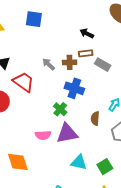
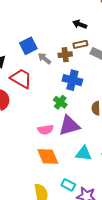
blue square: (34, 19) -> (28, 46), moved, turned -30
orange diamond: (18, 162) -> (48, 157), moved

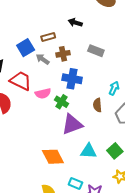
brown rectangle: (80, 44) -> (48, 37), moved
pink semicircle: (46, 130) -> (43, 93), moved

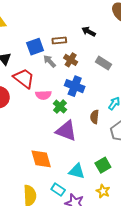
brown cross: (63, 54) -> (71, 60), turned 32
purple triangle: (72, 124) -> (66, 131), turned 30
cyan triangle: (89, 151) -> (77, 171), moved

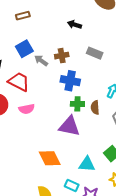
brown rectangle: (59, 41) -> (23, 16), moved
brown cross: (71, 60) -> (62, 56), turned -32
pink semicircle: (43, 95) -> (27, 109), moved
green cross: (60, 107) -> (77, 104), moved, turned -32

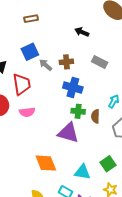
red trapezoid: (19, 82) -> (22, 84), turned 50

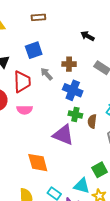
gray arrow: (46, 65) -> (46, 74), moved
cyan triangle: (82, 172) -> (82, 186), moved

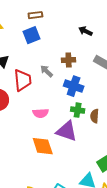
blue square: (34, 50) -> (31, 35), moved
pink semicircle: (25, 110) -> (41, 113), moved
orange diamond: (38, 163) -> (43, 146), moved

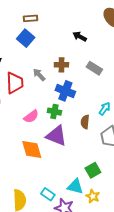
blue square: (31, 35) -> (26, 38), turned -30
green cross: (78, 110) -> (54, 112), moved
pink semicircle: (41, 113) -> (31, 116), turned -35

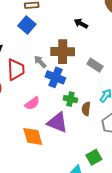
brown cross: (61, 65) -> (63, 52), size x1.6
gray rectangle: (94, 68) -> (95, 65), moved
blue cross: (65, 91) -> (55, 77), moved
green cross: (54, 112) -> (70, 99), moved

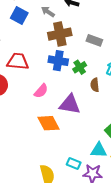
gray arrow: (40, 62) -> (48, 12), moved
red trapezoid: (16, 70) -> (18, 61), turned -70
green cross: (70, 99) -> (80, 67), moved, turned -32

